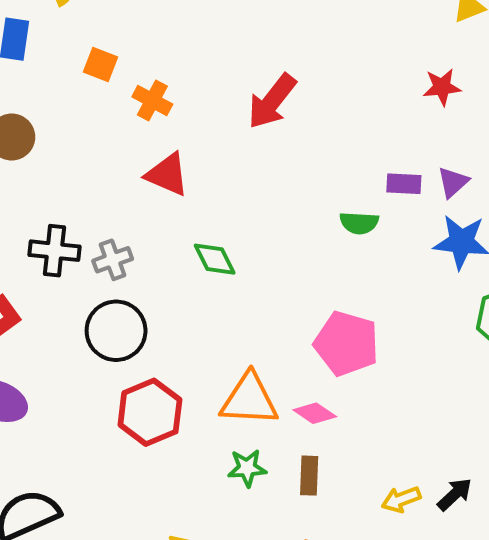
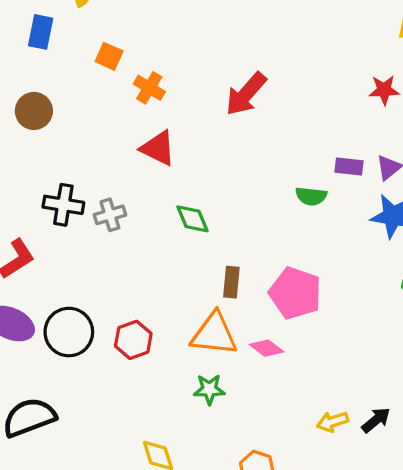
black circle: (116, 331) -> (69, 332), moved
red hexagon: (150, 412) -> (133, 340), size x0.7
brown rectangle: (309, 476) -> (231, 282), moved

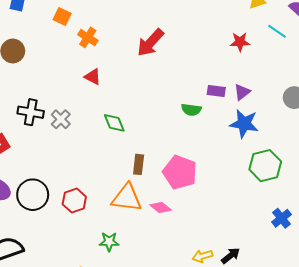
red triangle: (158, 148) -> (93, 77), size x0.7
gray cross: (110, 215) -> (61, 119), turned -30
green star: (209, 389) -> (109, 242), moved

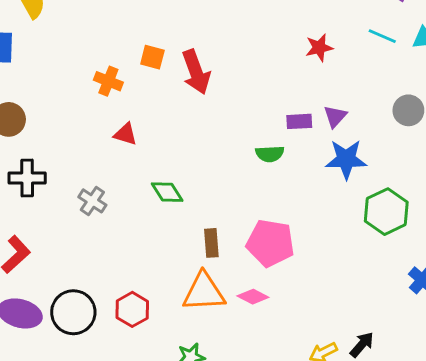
orange square: (62, 17) -> (152, 57), moved
cyan line: (277, 31) -> (382, 36), moved
red arrow: (150, 43) -> (196, 72), turned -52
black cross: (31, 112) -> (27, 178), moved

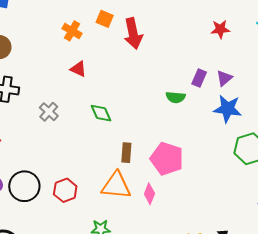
purple rectangle: (299, 121) -> (199, 78), turned -72
pink diamond: (253, 297) -> (149, 194), turned 75

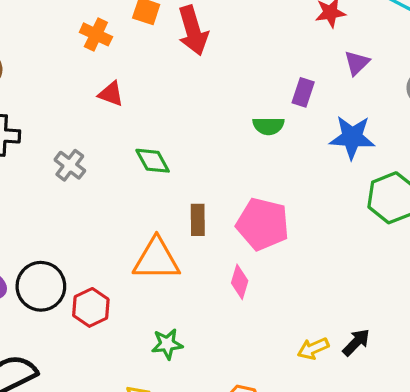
purple triangle: (224, 78) -> (357, 63), moved
orange triangle: (116, 186) -> (156, 259), moved
red hexagon: (65, 190) -> (91, 307), moved

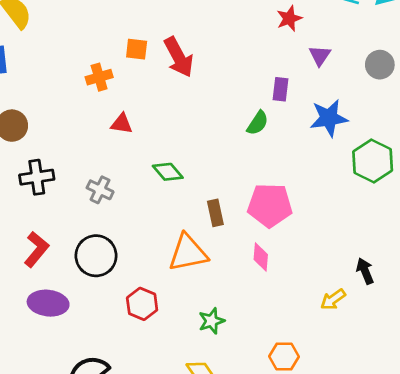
orange cross: (96, 34) -> (99, 77), turned -30
green semicircle: (268, 126) -> (258, 123), turned -45
black circle: (41, 286) -> (96, 256), moved
black arrow: (356, 342) -> (365, 271), moved, turned -55

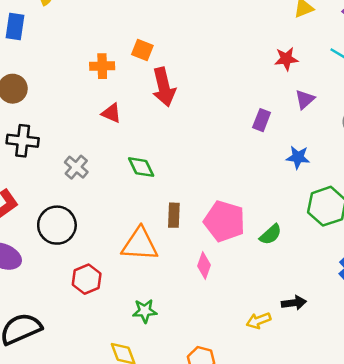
red arrow: (179, 57) -> (164, 87), moved
blue star: (329, 118) -> (298, 157), size x0.7
green semicircle: (258, 123) -> (271, 234), moved
black arrow: (365, 271) -> (294, 303), turned 90

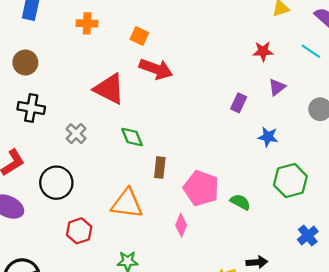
orange cross: (102, 66) -> (87, 23), moved
red arrow: (164, 87) -> (156, 69), turned -60
red triangle: (111, 113) -> (109, 89), size x1.8
brown rectangle: (174, 215) -> (160, 168), moved
green semicircle: (271, 234) -> (240, 202), turned -114

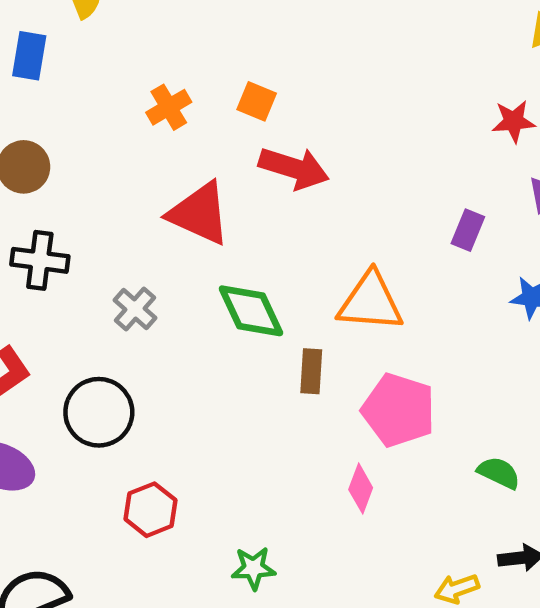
orange cross: (87, 23) -> (169, 107), moved, turned -30
green diamond: (132, 137) -> (251, 311), size x1.4
green semicircle: (240, 202) -> (499, 473), moved
orange triangle: (127, 204) -> (370, 302), moved

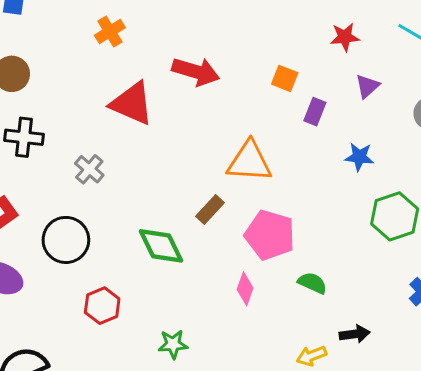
orange square: (257, 101) -> (285, 78), moved
green diamond: (251, 311) -> (161, 246), moved
brown rectangle: (311, 371) -> (210, 210), turned 40
green semicircle: (499, 473) -> (312, 283), moved

